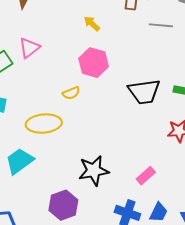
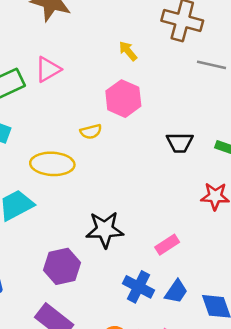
black trapezoid: (144, 92) -> (180, 142), size x0.7

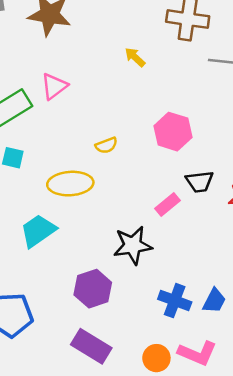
pink hexagon: (123, 99) -> (173, 132), moved
black trapezoid: (180, 142) -> (200, 182), moved
pink rectangle: (167, 245) -> (167, 205), moved

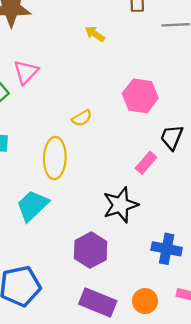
black trapezoid: (200, 182) -> (172, 137), turned 128
yellow ellipse: (70, 184) -> (55, 158), turned -75
orange circle: (156, 358) -> (145, 301), moved

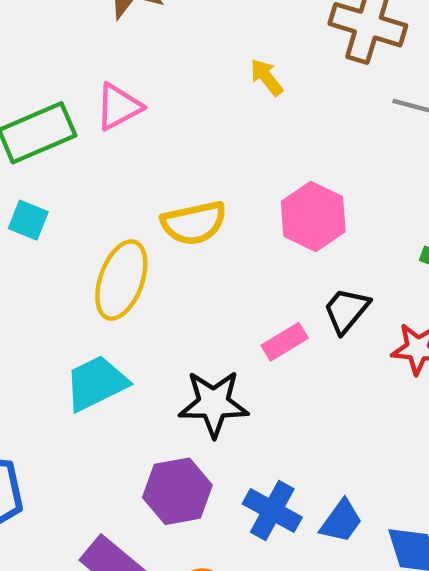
yellow semicircle: (82, 118) -> (194, 223), size x1.6
cyan trapezoid: (32, 206) -> (96, 383), moved
purple hexagon: (91, 250) -> (177, 491), moved

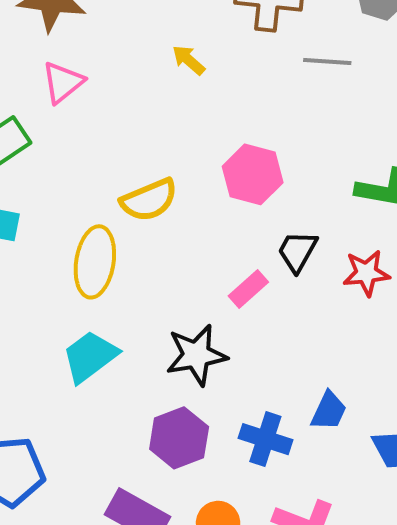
pink triangle: (119, 107) -> (63, 82), moved
blue trapezoid: (341, 521) -> (329, 411), moved

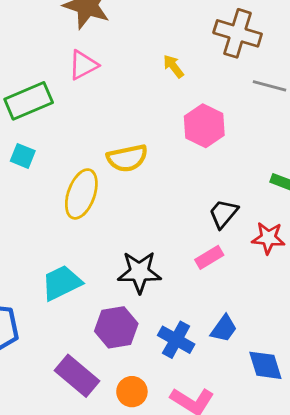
pink hexagon: (253, 174) -> (204, 126), moved
pink rectangle: (248, 289) -> (209, 257), moved
cyan trapezoid: (90, 357) -> (62, 283), moved

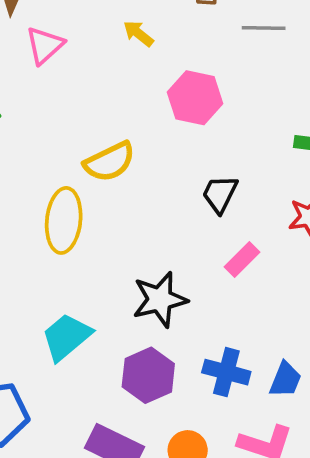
pink triangle: (83, 65) -> (45, 45), moved
black trapezoid: (223, 214) -> (220, 194), moved
blue trapezoid: (224, 329) -> (285, 380), moved

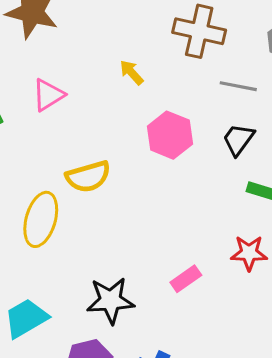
pink triangle: (45, 45) -> (48, 95), moved
black trapezoid: (220, 194) -> (238, 139), moved

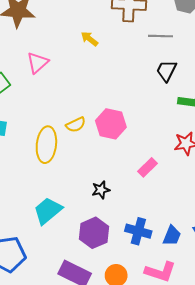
pink hexagon: (170, 135) -> (111, 124), moved
yellow semicircle: (88, 177) -> (76, 125), moved, size x0.7
black star: (110, 300) -> (101, 190), size x0.6

